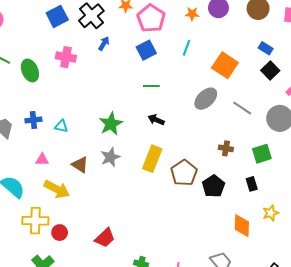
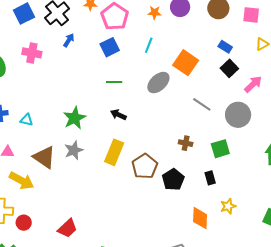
gray ellipse: (206, 99) -> (158, 83), moved
brown triangle: (80, 165) -> (44, 157), size x1.4

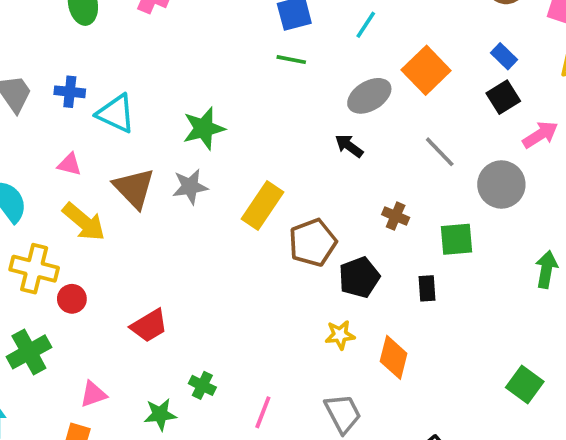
green line: (114, 82) -> (291, 60), moved
black arrow: (118, 115) -> (349, 146), moved
cyan triangle: (26, 120) -> (116, 113), size x1.6
yellow star: (228, 206) -> (340, 335), moved

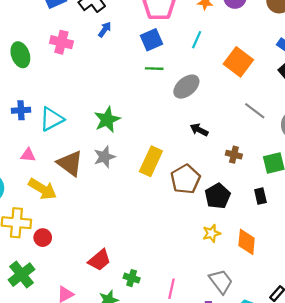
gray ellipse: (369, 96) -> (186, 87), moved
cyan triangle: (116, 113) -> (52, 119), turned -44
black arrow: (349, 146) -> (199, 130), moved
red trapezoid: (149, 326) -> (99, 260), moved

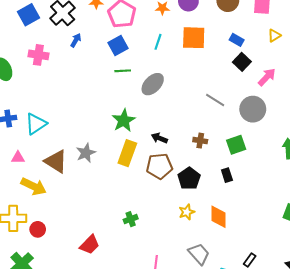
orange square: (238, 62) -> (194, 38), moved, turned -30
green star: (107, 120) -> (124, 120), moved
black arrow: (199, 130) -> (159, 138), moved
brown pentagon: (185, 179) -> (159, 166), turned 30
green cross: (132, 278) -> (131, 219), moved, turned -32

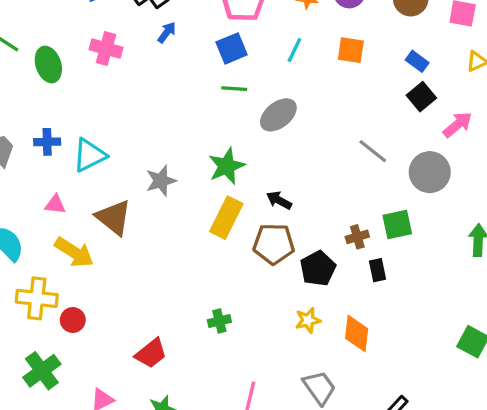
orange square: (194, 38) -> (351, 50), size x0.7
brown cross: (200, 141) -> (357, 237), moved, turned -32
gray star: (86, 153) -> (161, 181), moved

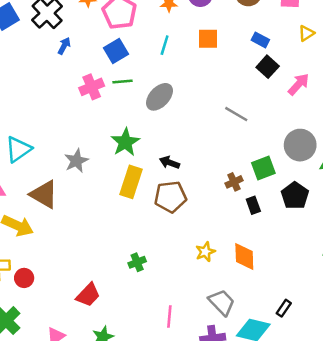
pink cross: (106, 48) -> (92, 87), moved, turned -30
gray circle: (430, 172) -> (300, 145), moved
black pentagon: (318, 268) -> (295, 196), moved

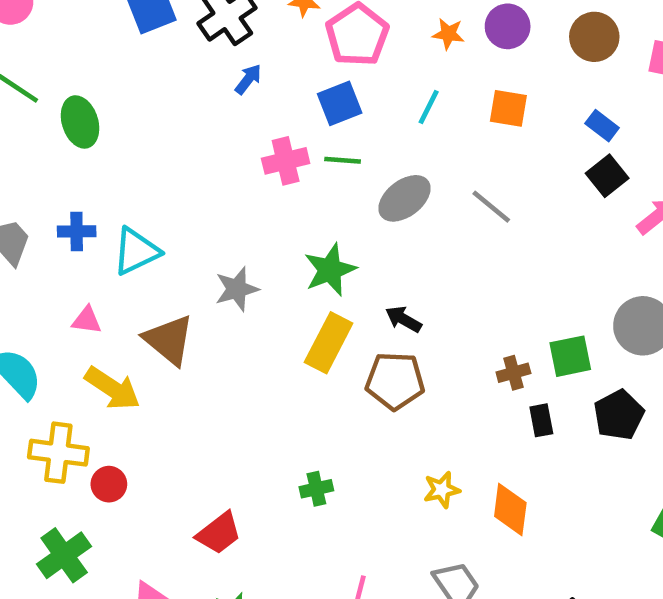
gray line: (236, 114) -> (491, 207), moved

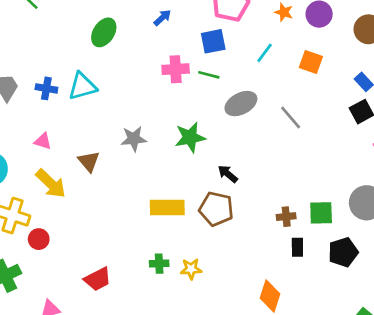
green ellipse: (80, 122) -> (104, 32), moved, turned 40
cyan triangle: (136, 251) -> (82, 86), moved
brown triangle: (169, 340) -> (89, 161), size x0.7
yellow rectangle: (329, 343) -> (167, 207), moved, turned 52
yellow star: (442, 490) -> (191, 269), moved

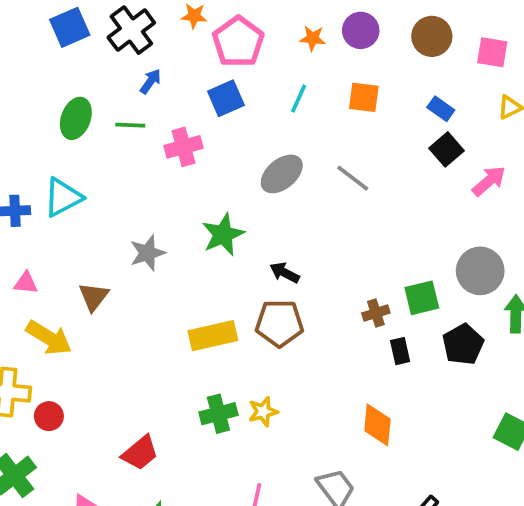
green line: (209, 75) -> (130, 125), moved
brown triangle: (89, 161) -> (94, 297), turned 30
green cross: (159, 264) -> (218, 414), size x1.4

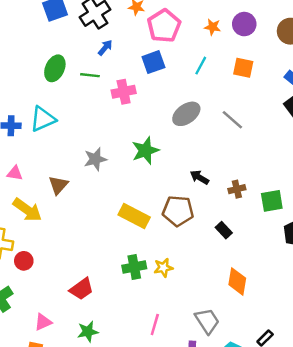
black arrow: (284, 273) -> (199, 177), moved
brown cross: (376, 313) -> (237, 189), moved
yellow rectangle: (213, 336) -> (134, 216), turned 36
black rectangle: (400, 351) -> (224, 230), moved, turned -35

